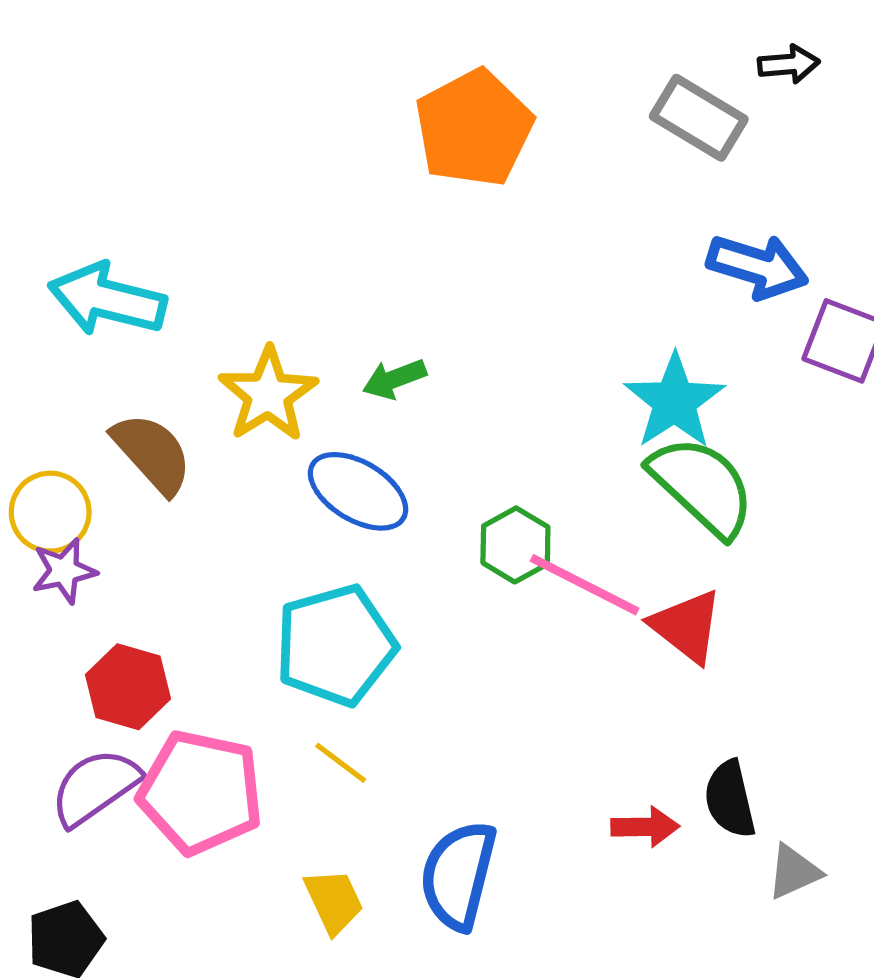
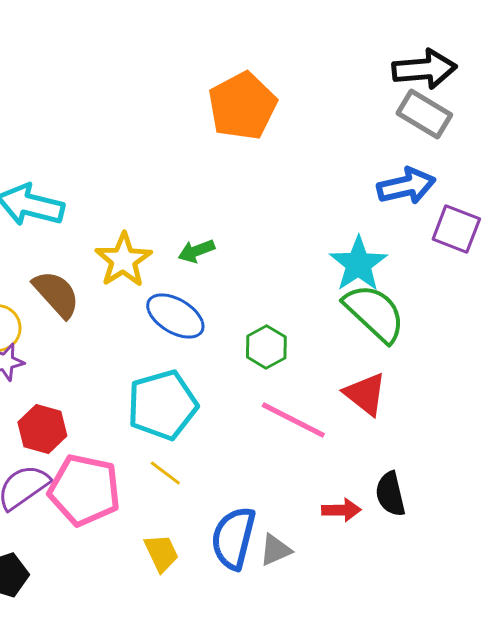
black arrow: (789, 64) -> (424, 69), size x1.8
gray rectangle: (699, 118) -> (424, 114), moved
blue arrow: (758, 266) -> (406, 186), turned -30
pink line: (585, 585) -> (293, 420), moved
gray triangle: (794, 872) -> (275, 550), moved

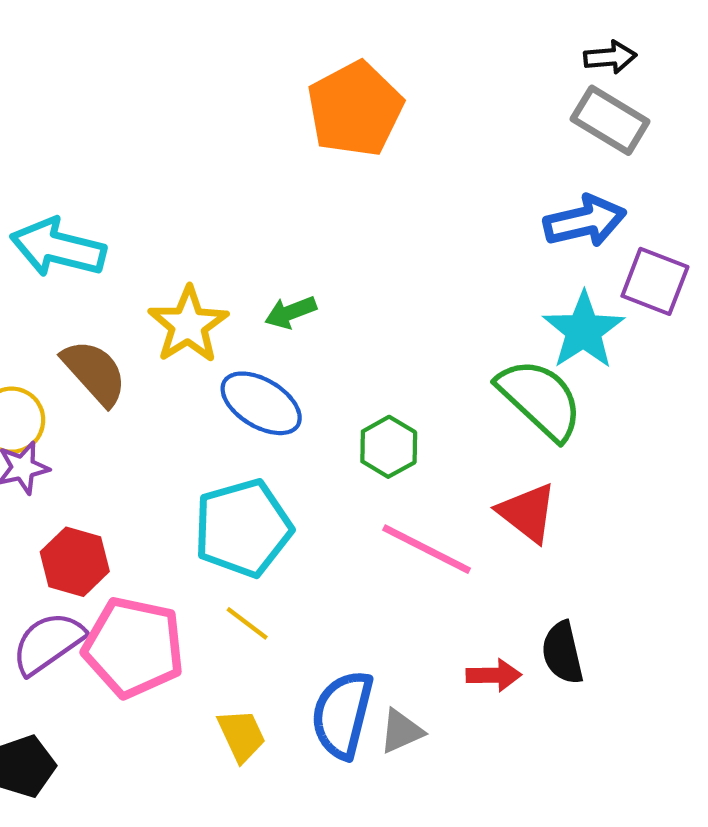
black arrow: (424, 69) -> (610, 57), size x0.6
cyan star: (358, 264) -> (583, 330), moved

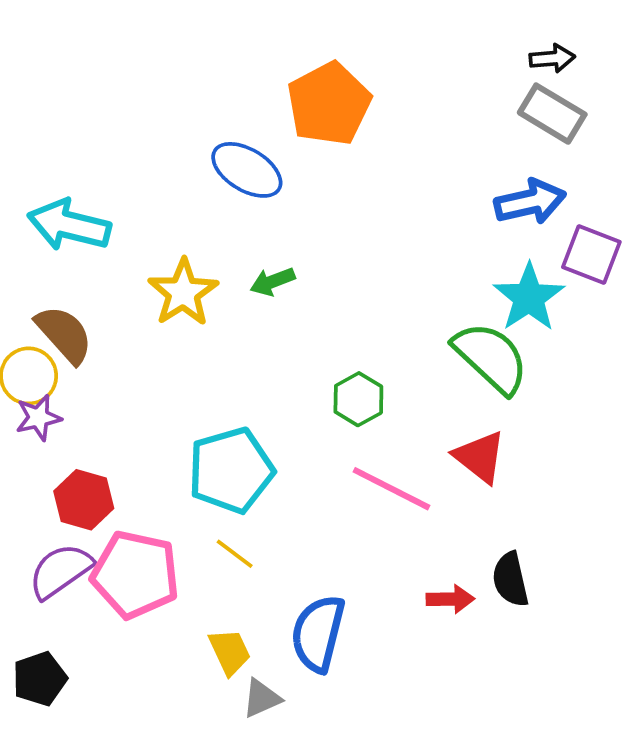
brown semicircle: (94, 372) -> (64, 334), moved
blue ellipse: (261, 403) -> (247, 170), moved
gray triangle: (401, 731) -> (262, 698), moved

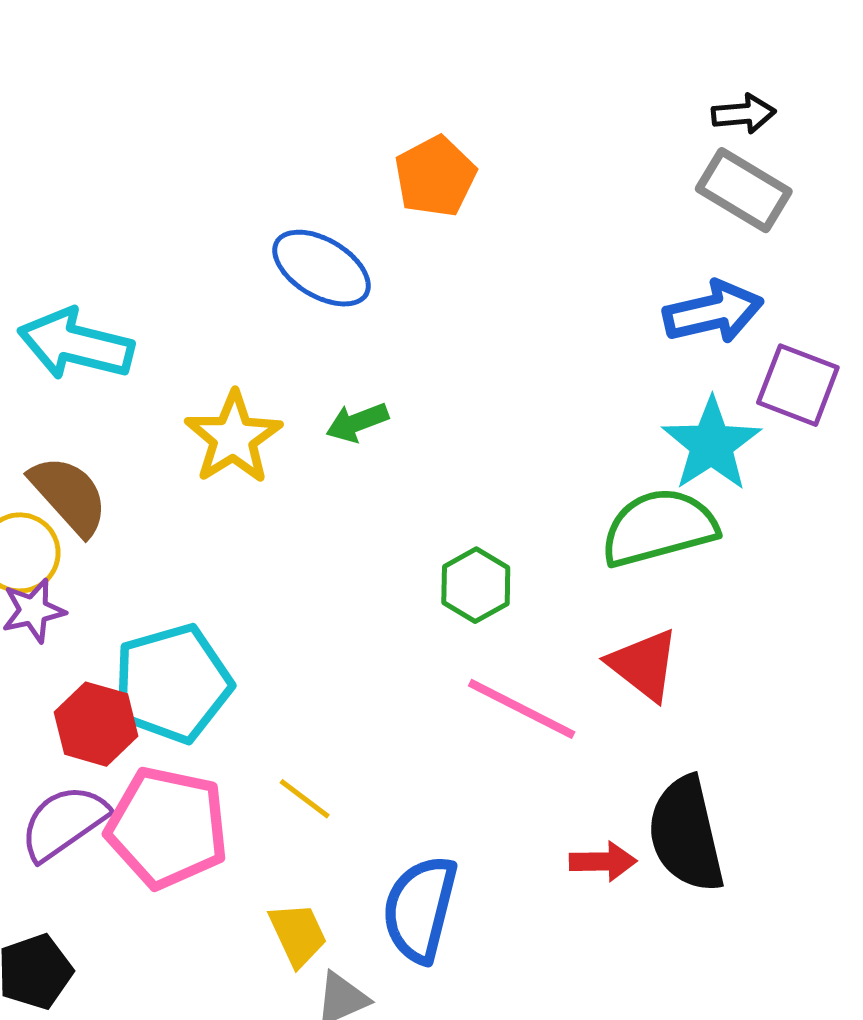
orange pentagon: (329, 104) -> (435, 176), size x0.7
green semicircle: (491, 358) -> (659, 527), turned -58
cyan pentagon: (231, 470) -> (172, 683), moved
black semicircle: (510, 579) -> (686, 834), size x1.5

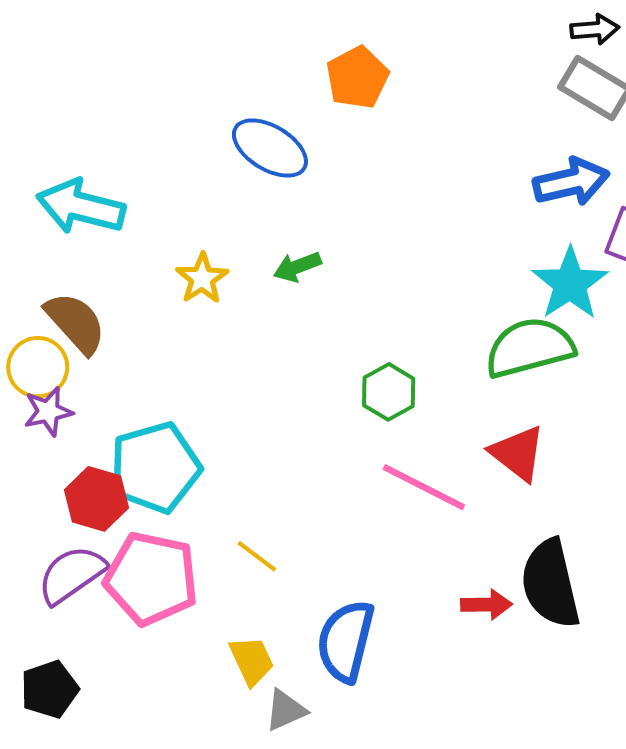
yellow star: (233, 438) -> (202, 278), size x0.7

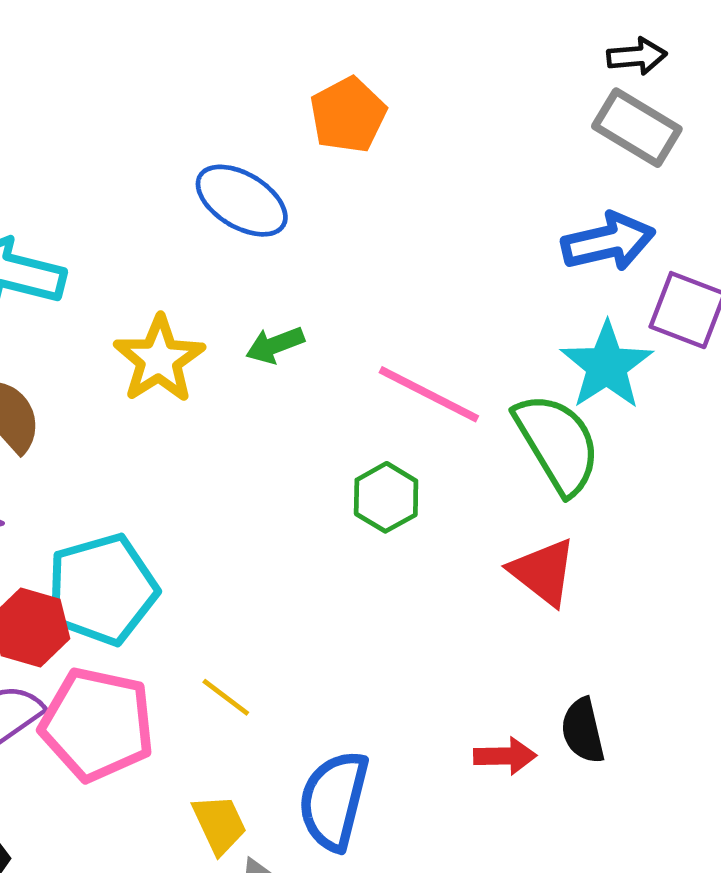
yellow star: (202, 278) -> (159, 359), size x1.4
green semicircle: (530, 348) -> (557, 443), turned 74
pink line: (424, 487) -> (429, 394), moved
black semicircle: (550, 584) -> (583, 731), size x0.6

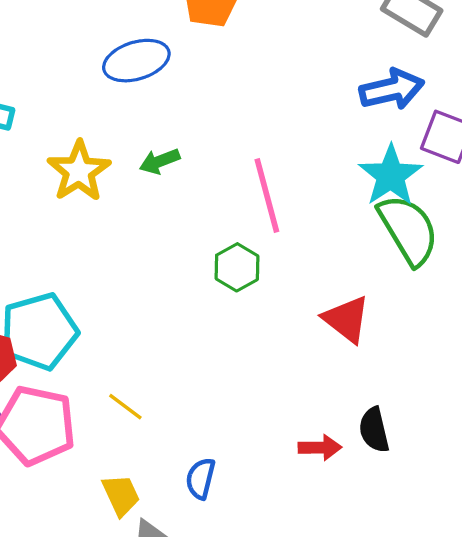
blue ellipse: (242, 201) -> (136, 61), turned -48
pink line: (429, 394) -> (267, 195), turned 48
green semicircle: (557, 443) -> (408, 230), moved
blue semicircle: (334, 800) -> (200, 478), size x0.6

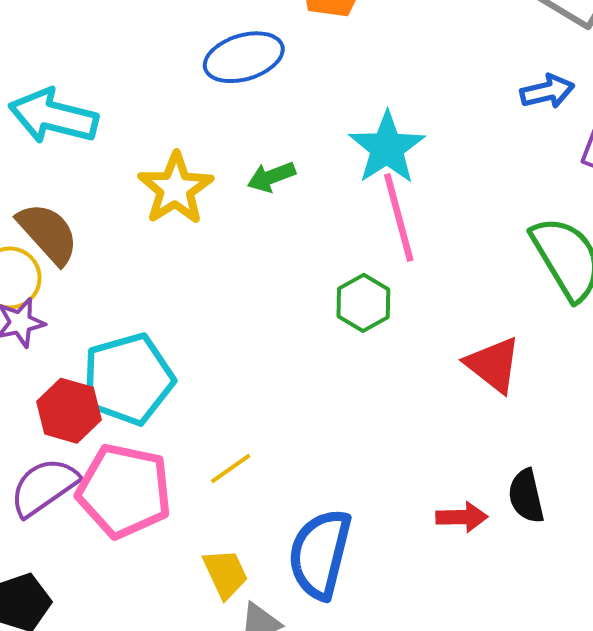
blue arrow: (392, 89) -> (547, 91), size x0.7
cyan star: (391, 176) -> (387, 148), moved
yellow line: (125, 407) -> (231, 468), turned -72
blue semicircle: (200, 478) -> (320, 554), size x1.8

